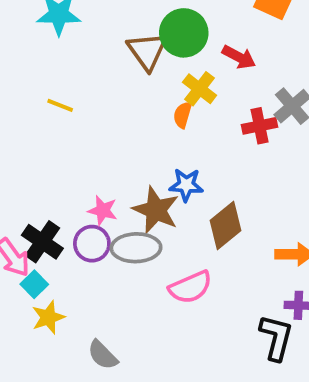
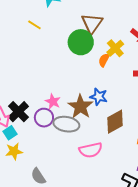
green circle: (184, 33) -> (81, 42), moved
yellow line: (60, 105) -> (34, 25), moved

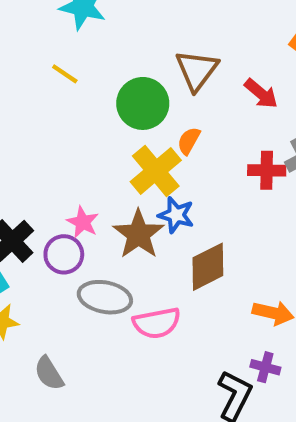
brown triangle: (92, 23) -> (197, 70), moved
yellow line: (34, 25) -> (65, 74), moved
yellow cross: (115, 48) -> (156, 171), moved, size x1.4
gray ellipse: (66, 124) -> (105, 297), moved

